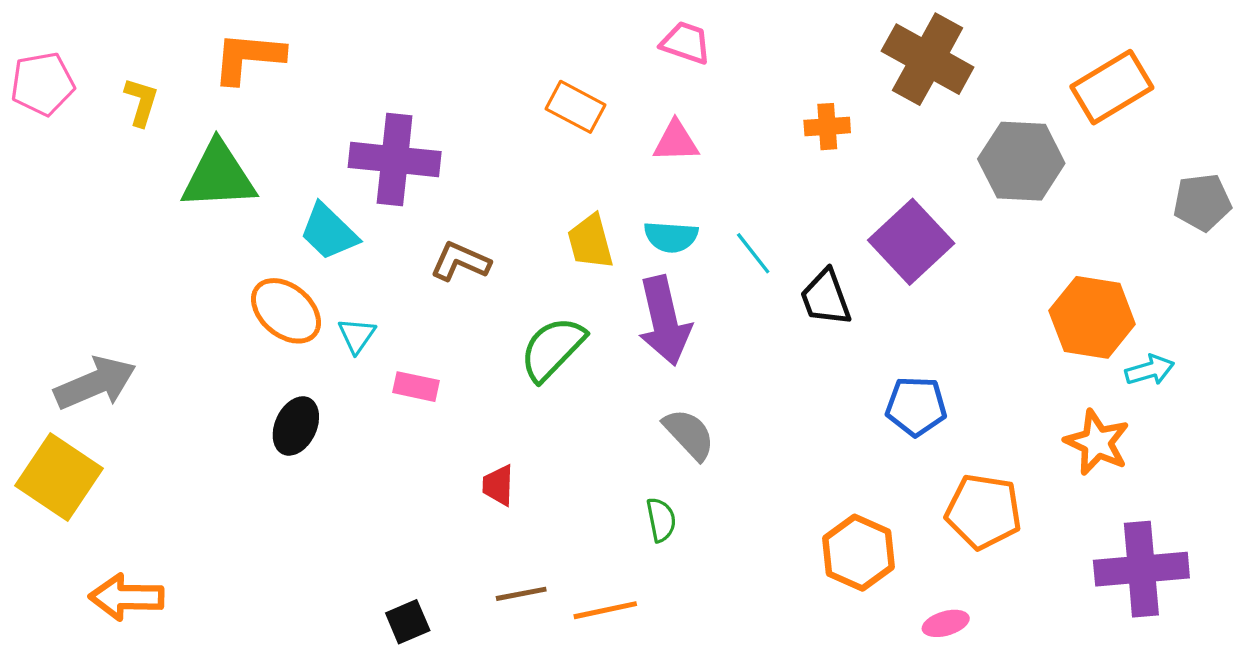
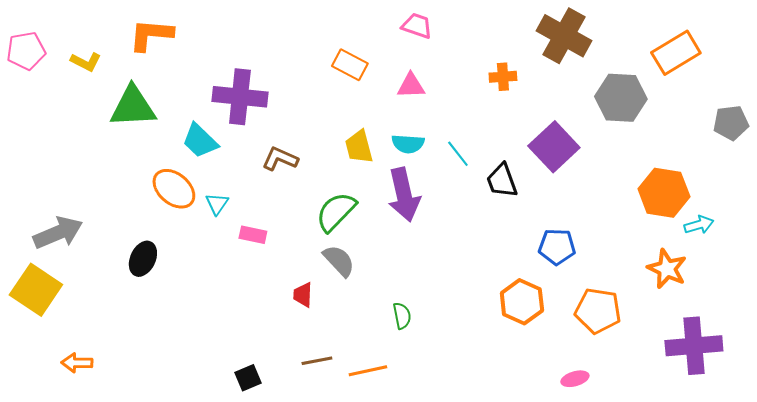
yellow L-shape: (141, 102) -> (86, 62), turned 100
black ellipse: (296, 426) -> (143, 259), moved
gray semicircle: (689, 434) -> (339, 261), moved
orange hexagon: (858, 553) -> (522, 302), moved
orange arrow: (126, 597) -> (77, 363), size x0.7

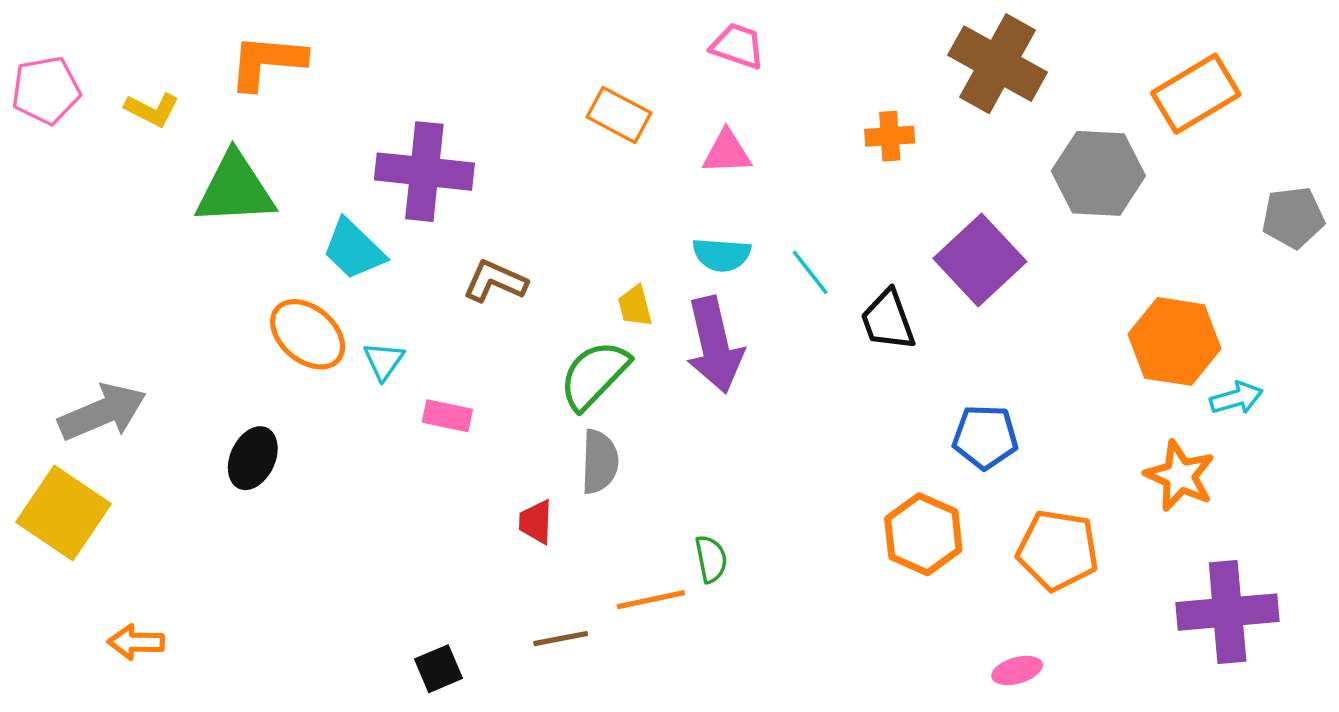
yellow trapezoid: (359, 147) -> (635, 306), moved, size x0.7
gray semicircle: (339, 261) -> (600, 462), turned 45
orange line: (368, 371) -> (651, 600), moved

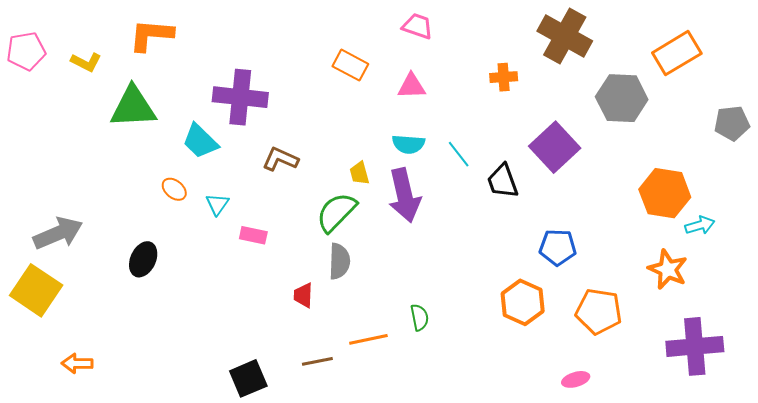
orange ellipse: (308, 334) -> (174, 189), size x0.6
green semicircle: (711, 559) -> (419, 317), moved
black square: (439, 669) -> (248, 378), size x1.4

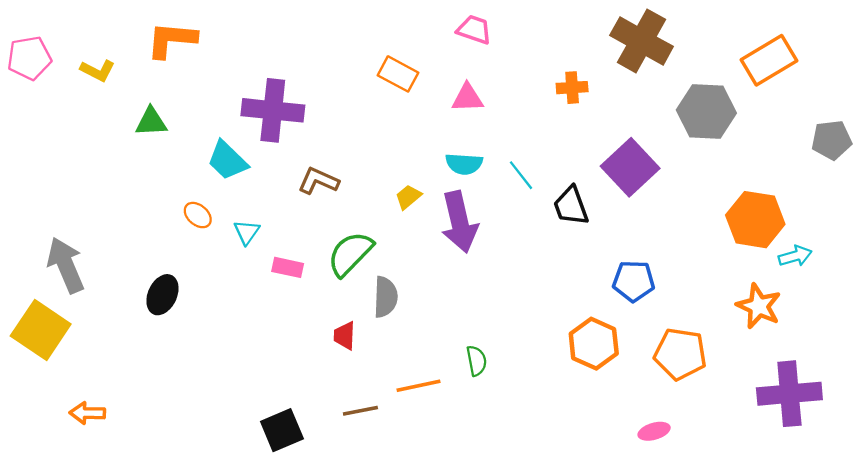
green triangle: (133, 107) -> (151, 122), size x0.6
yellow trapezoid: (359, 173) -> (408, 197), turned 65
green semicircle: (336, 212) -> (350, 254), moved
gray arrow: (58, 233) -> (66, 265), turned -90

